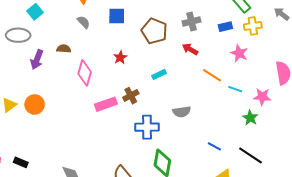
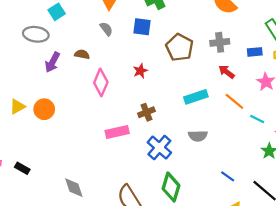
red arrow: (190, 49) -> (227, 72), moved
cyan rectangle: (159, 74) -> (196, 97), moved, size x1.5
pink rectangle: (106, 104) -> (117, 132), moved
blue cross: (147, 127) -> (159, 148), turned 35

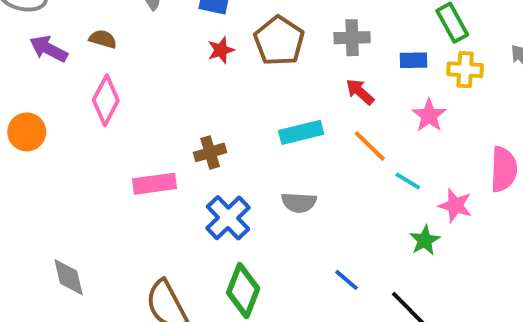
purple arrow: (52, 62) -> (49, 49), turned 84
red star: (140, 71) -> (221, 50), moved
pink diamond: (101, 82) -> (106, 100), moved

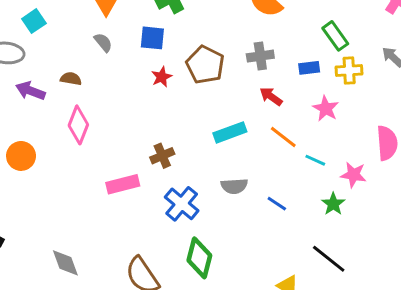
blue line: (347, 280) -> (277, 204), moved

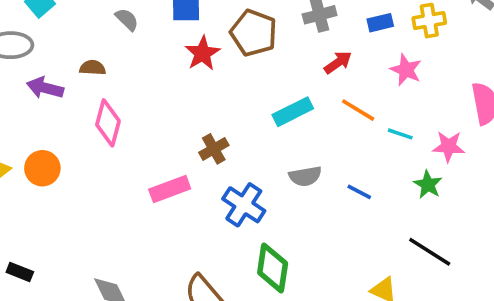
red star: (162, 77) -> (202, 53), size x1.4
red arrow: (271, 96) -> (338, 63), turned 115

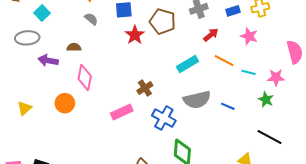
orange circle: (42, 168) -> (65, 103), moved
gray semicircle: (305, 176) -> (197, 100), size x1.5

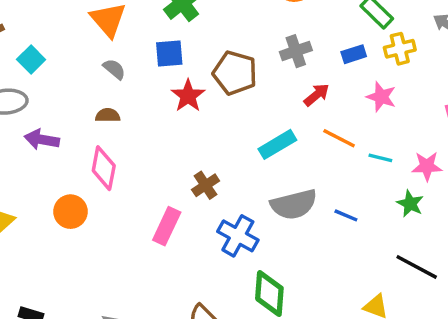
brown semicircle: (74, 47) -> (108, 115), moved
pink rectangle: (122, 112) -> (167, 226), turned -40

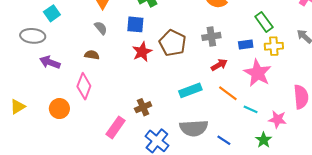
pink star: (381, 97) -> (258, 73), size x1.5

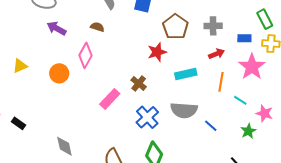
red star: (142, 52) -> (157, 52), moved
orange line: (228, 93) -> (221, 82), turned 54
brown cross: (143, 107) -> (139, 83), turned -35

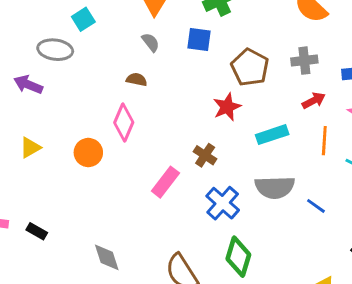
purple arrow: (57, 28) -> (28, 85), moved

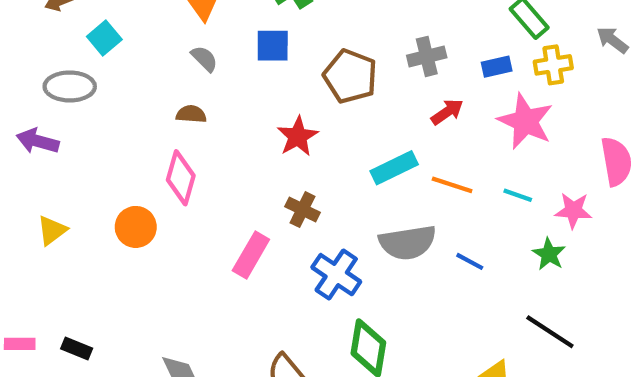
red star: (227, 107) -> (298, 136), moved
orange line: (324, 141) -> (452, 185), moved, turned -68

